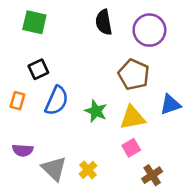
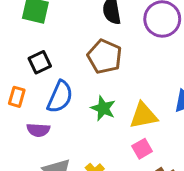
brown pentagon: (134, 75) -> (105, 56), moved
purple semicircle: (23, 150) -> (38, 130), moved

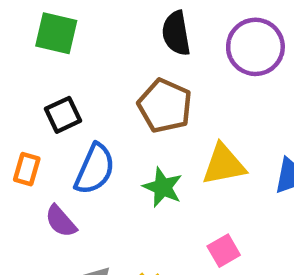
yellow triangle: (143, 116) -> (224, 165), moved
purple semicircle: (38, 130) -> (61, 221), turned 45

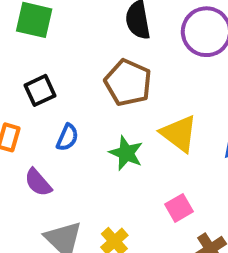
yellow triangle: (224, 165) -> (179, 134), turned 48
blue semicircle: (95, 169) -> (67, 137), size x0.6

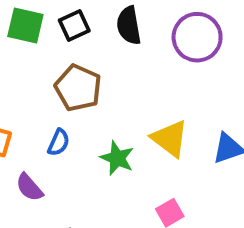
brown pentagon: (128, 83) -> (78, 88), moved
black square: (40, 90) -> (74, 25), moved

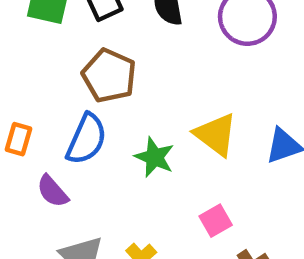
blue semicircle: (59, 142) -> (86, 139), size x1.6

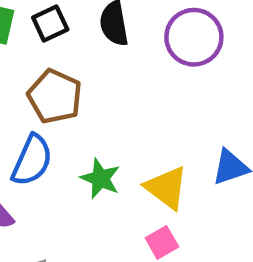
yellow triangle: (216, 135) -> (167, 188), moved

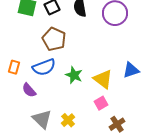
blue semicircle: (32, 160) -> (44, 67), turned 45

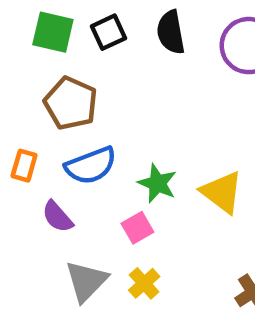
brown pentagon: (54, 39) -> (71, 103), moved
pink square: (101, 103) -> (137, 228), moved
gray triangle: (42, 119) -> (86, 281), turned 30

